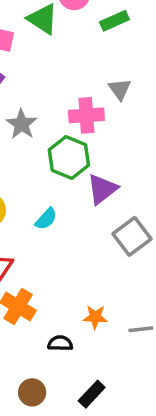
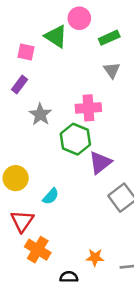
gray triangle: (120, 89) -> (112, 70), moved
cyan semicircle: (46, 219) -> (51, 196), moved

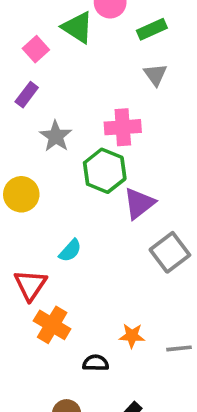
pink square: (26, 52) -> (36, 49), turned 36
yellow circle: (16, 178) -> (21, 194), moved

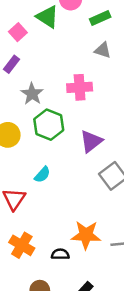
gray triangle: (155, 75) -> (103, 50), turned -36
green hexagon: (105, 171) -> (49, 125), moved
orange cross: (52, 325) -> (22, 245), moved
orange star: (132, 336) -> (86, 235), size x1.6

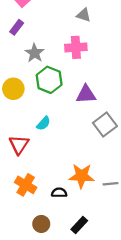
gray triangle: (103, 50) -> (84, 15), moved
purple triangle: (91, 141) -> (86, 94), turned 35

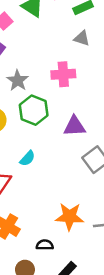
gray triangle: (84, 15) -> (82, 38), moved
black semicircle: (59, 193) -> (45, 245), moved

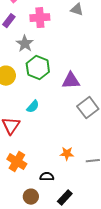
pink cross: (63, 74) -> (40, 18), moved
orange star: (70, 217) -> (67, 154), size x0.6

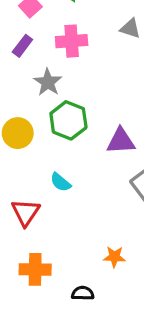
cyan semicircle: (33, 107) -> (61, 182), turned 88
orange cross: (17, 162) -> (35, 269), turned -30

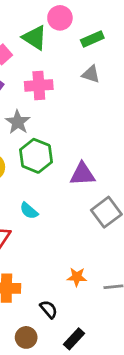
black semicircle: (83, 293) -> (49, 309), turned 48

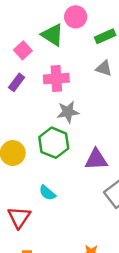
gray star: (18, 122) -> (68, 112), moved, turned 30

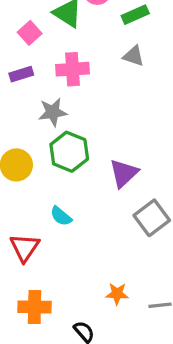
purple rectangle: (17, 82) -> (21, 74), turned 36
gray star: (68, 112) -> (53, 112), moved
purple triangle: (96, 159) -> (124, 173), turned -40

